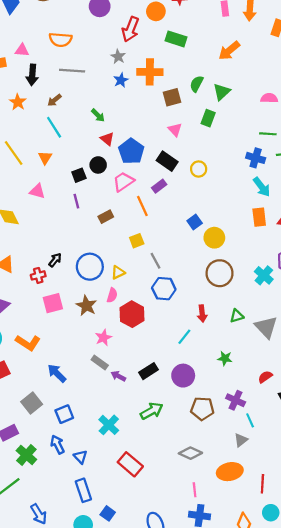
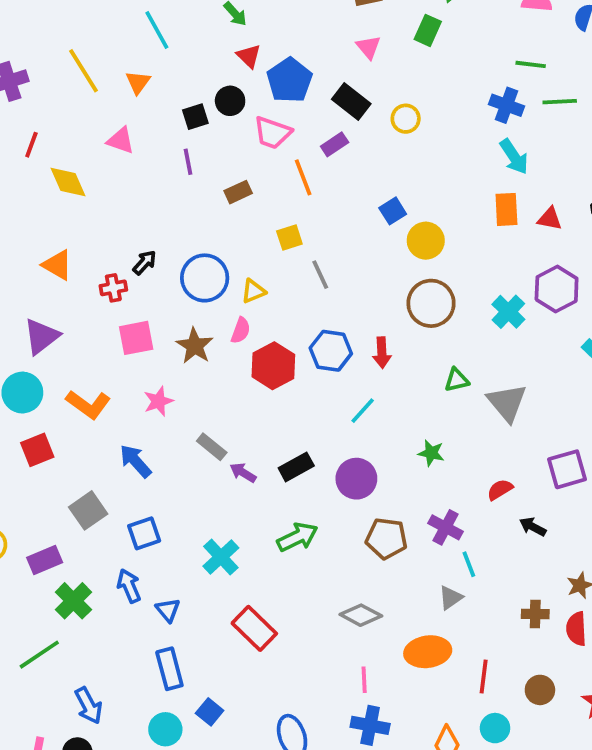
pink trapezoid: (123, 182) -> (272, 133), turned -130
blue hexagon: (164, 289) -> (331, 351), moved
red arrow: (202, 314) -> (382, 353), moved
pink star: (103, 338) -> (158, 401), moved

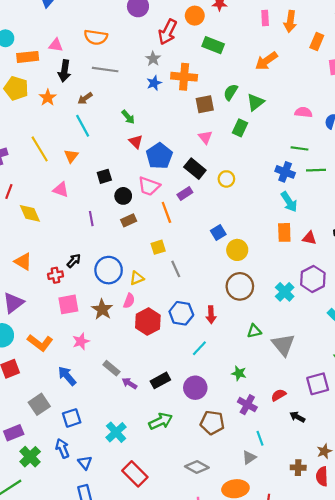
black circle: (230, 101) -> (123, 196), moved
purple line: (188, 162) -> (91, 219), moved
purple cross: (446, 527) -> (247, 405), moved

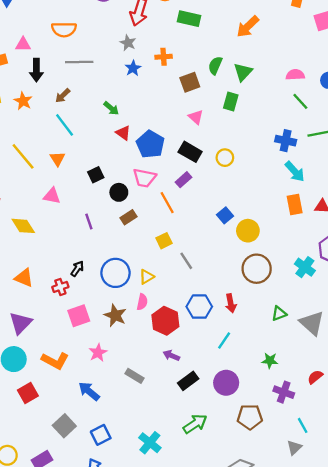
orange cross: (184, 77) -> (164, 57), size x0.6
green line: (299, 148) -> (300, 101), moved, turned 49
purple arrow: (129, 383) -> (171, 356), moved

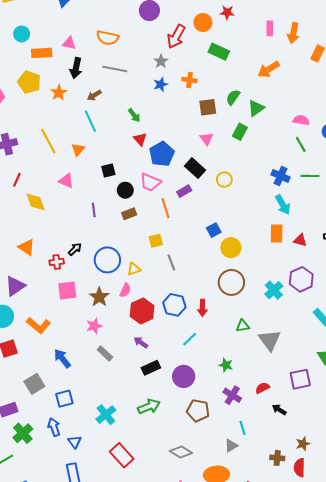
pink star: (98, 353) -> (94, 326), moved

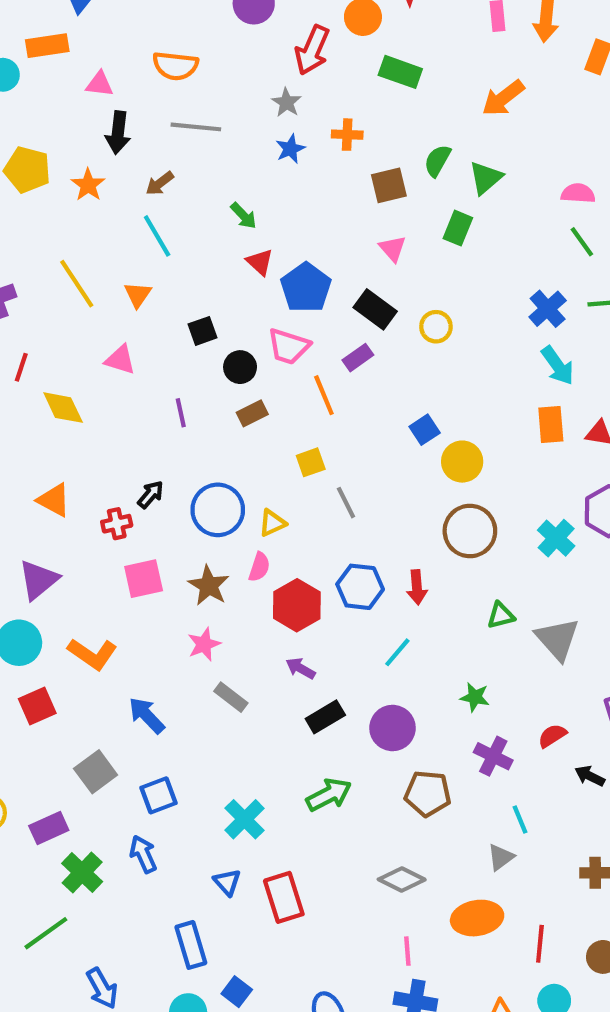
orange rectangle: (42, 53) -> (47, 46), moved
blue cross: (281, 176) -> (548, 309), turned 30
blue triangle: (75, 442) -> (227, 882), moved
red rectangle: (122, 455) -> (284, 897), turned 30

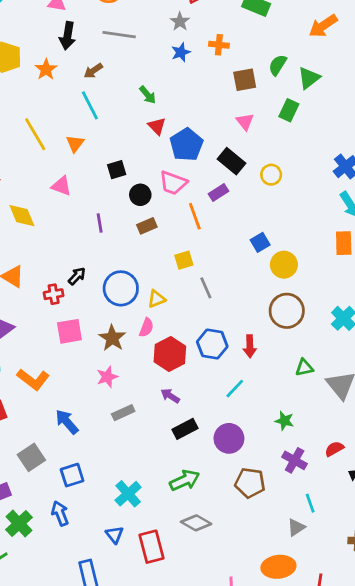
gray rectangle: (231, 697) -> (123, 413), turned -65
gray diamond: (402, 879) -> (196, 523), moved

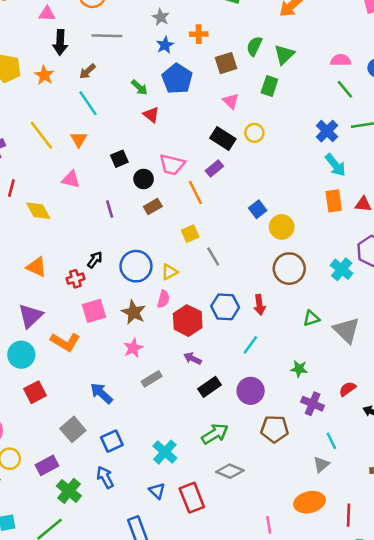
blue pentagon: (186, 145) -> (177, 79), moved
yellow circle: (271, 175) -> (254, 133), moved
orange L-shape: (33, 379) -> (65, 342), moved

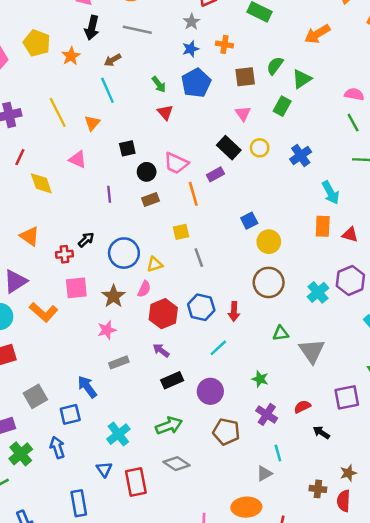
blue cross: (327, 131) -> (301, 155), moved
blue arrow: (101, 393) -> (87, 387), moved

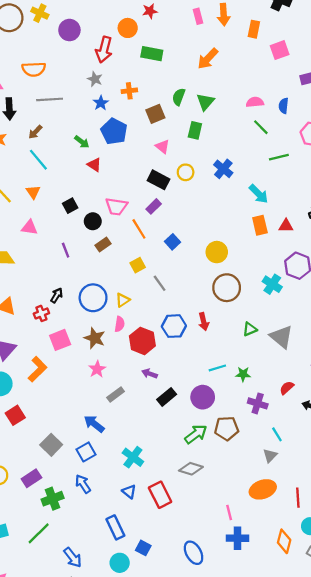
blue square: (249, 221) -> (172, 242), moved
orange L-shape: (44, 312) -> (37, 369), turned -70
cyan line: (218, 348) -> (217, 368), moved, turned 42
green arrow: (169, 426) -> (196, 434), moved
green cross: (21, 454) -> (53, 499), turned 35

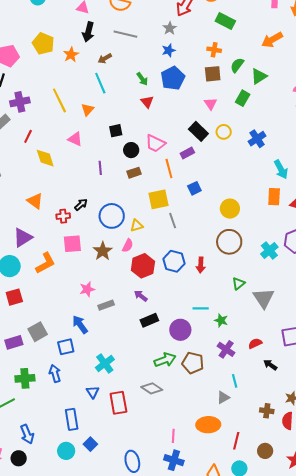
orange cross: (129, 91) -> (214, 50), moved
yellow square: (138, 265) -> (158, 199), size x1.5
green triangle: (250, 329) -> (238, 283), turned -32
pink star: (97, 369) -> (87, 289), moved
purple rectangle: (31, 478) -> (14, 342), moved

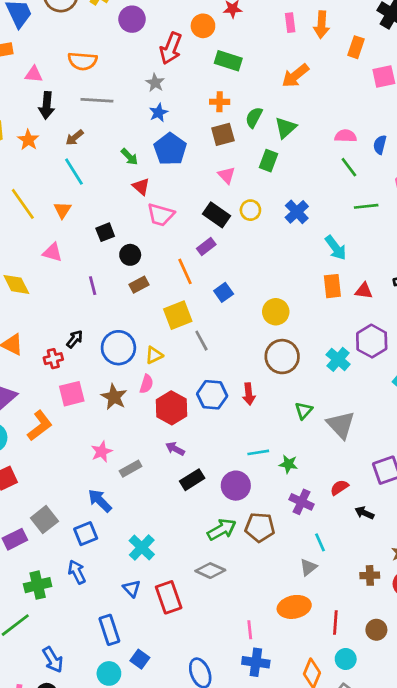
pink trapezoid: (155, 143) -> (161, 215), moved

